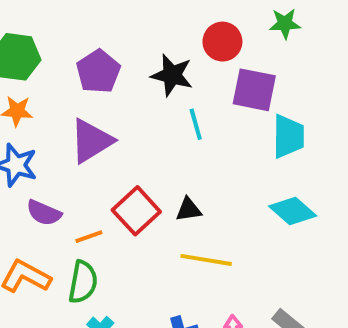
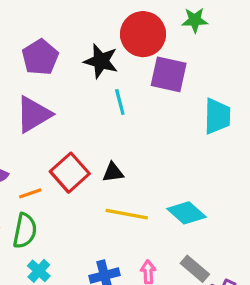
red circle: (222, 42) -> (143, 34), size x1.4
cyan trapezoid: (288, 136) -> (217, 116), moved
cyan diamond: (293, 211) -> (187, 213), moved

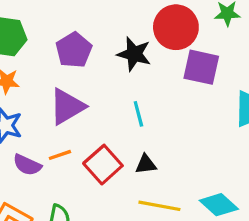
cyan line: (120, 102) -> (138, 114), moved
orange line: (30, 193) -> (60, 155), moved

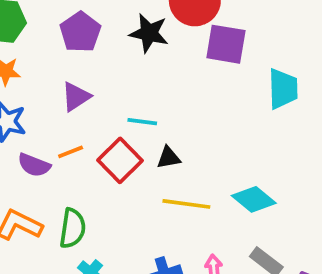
purple triangle: (67, 107) -> (76, 97), size x0.7
cyan line: (138, 114) -> (142, 122), moved, turned -65

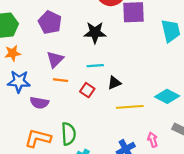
black star: (149, 33) -> (95, 32), moved
orange line: (71, 152) -> (60, 80), moved, turned 40
red square: (120, 160) -> (87, 90), size x0.6

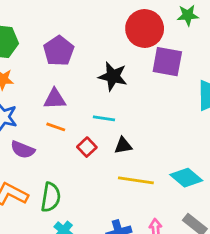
purple triangle: (55, 59) -> (55, 99), turned 30

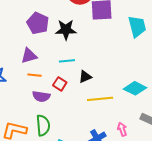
purple pentagon: (59, 51) -> (38, 23), moved
purple semicircle: (23, 150) -> (41, 96), moved

